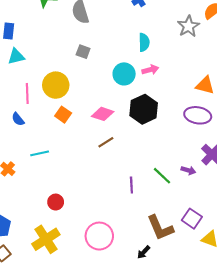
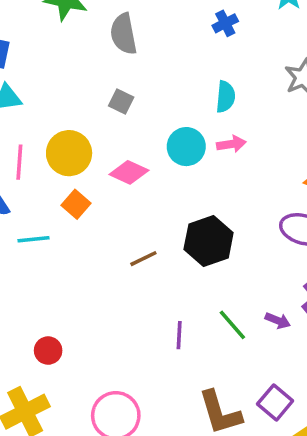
black hexagon: (144, 109) -> (209, 241), moved
pink diamond: (103, 114) -> (129, 172), moved
cyan line: (40, 153) -> (34, 239), moved

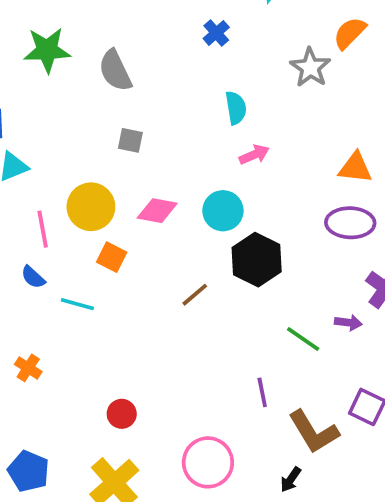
cyan circle: (186, 147) -> (223, 211), moved
cyan line: (34, 239) -> (77, 304), turned 36
purple line: (179, 335) -> (262, 392), moved

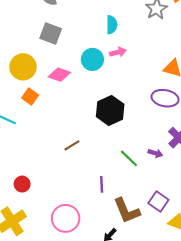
gray square: (130, 140) -> (51, 34), size x1.5
cyan circle: (223, 211) -> (92, 59), moved
brown line: (195, 295) -> (72, 145), moved

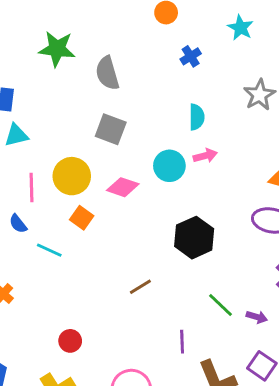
purple arrow: (155, 153) -> (257, 317), moved

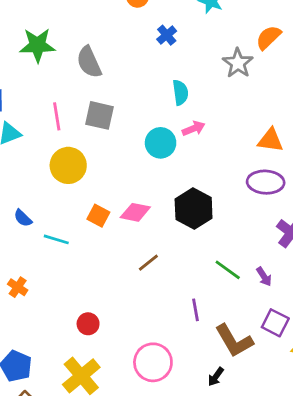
pink diamond: (123, 187) -> (135, 212), moved
pink line: (31, 188) -> (57, 116), moved
orange square: (82, 218) -> (98, 216), moved
purple arrow: (257, 317) -> (264, 277), turned 48

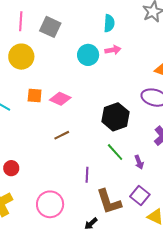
black hexagon: (194, 209) -> (116, 117), moved
orange square: (98, 216) -> (35, 96), turned -35

